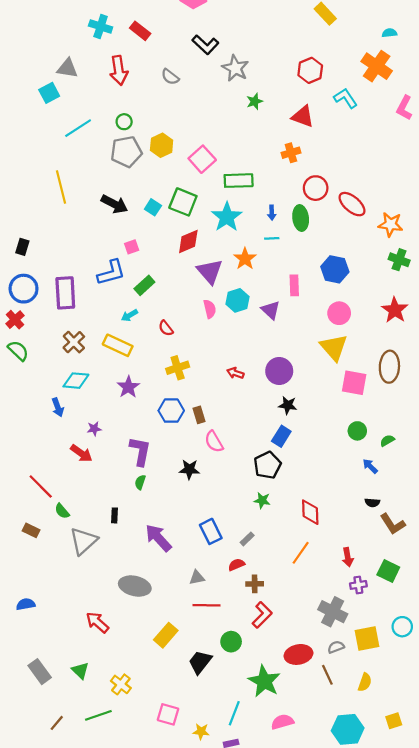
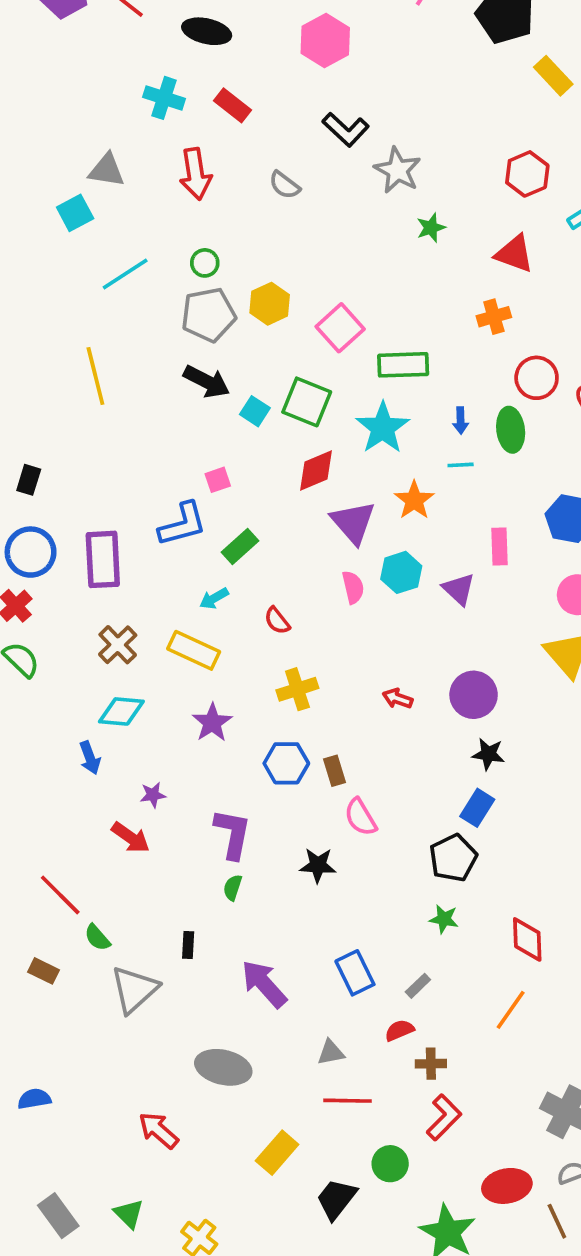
black arrow: (114, 204) -> (207, 382), moved

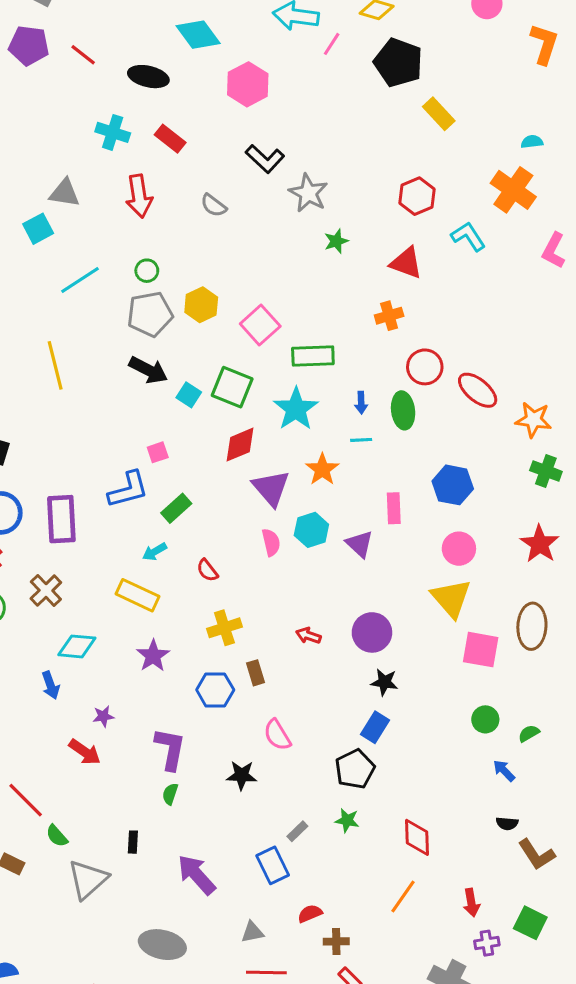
brown cross: (118, 645) -> (46, 591), moved
brown rectangle: (335, 771) -> (256, 673), moved
gray rectangle: (418, 986) -> (297, 831), moved

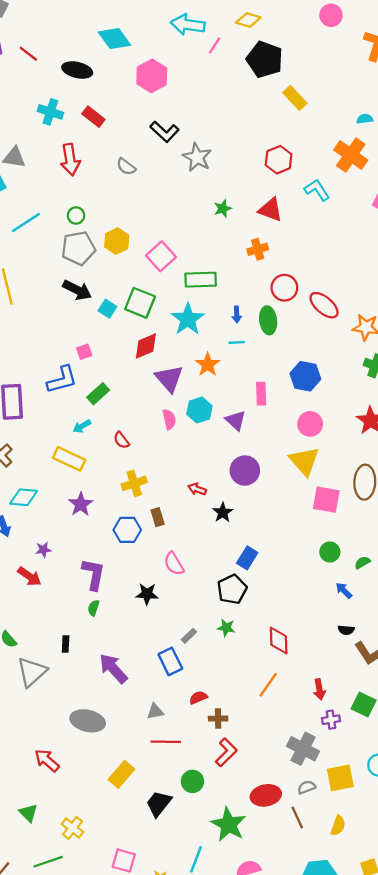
green star: (336, 241) -> (223, 209), moved
purple circle: (372, 632) -> (245, 471), moved
black star: (384, 682) -> (223, 512), moved, turned 30

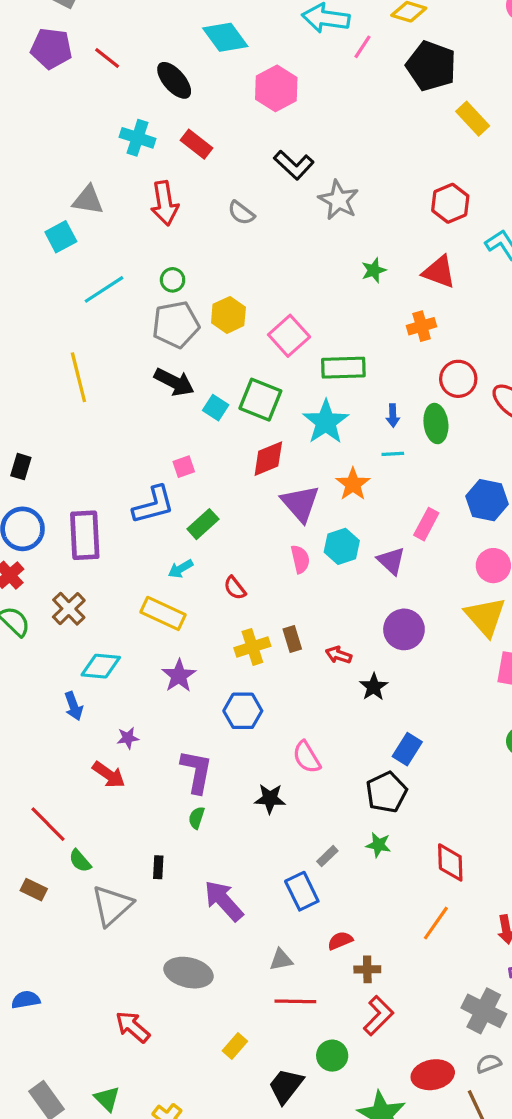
black ellipse: (77, 70) -> (174, 80), turned 36
pink rectangle: (261, 394) -> (426, 524), turned 30
brown rectangle: (158, 517) -> (292, 639), moved
yellow rectangle: (121, 774) -> (235, 1046), size x0.7

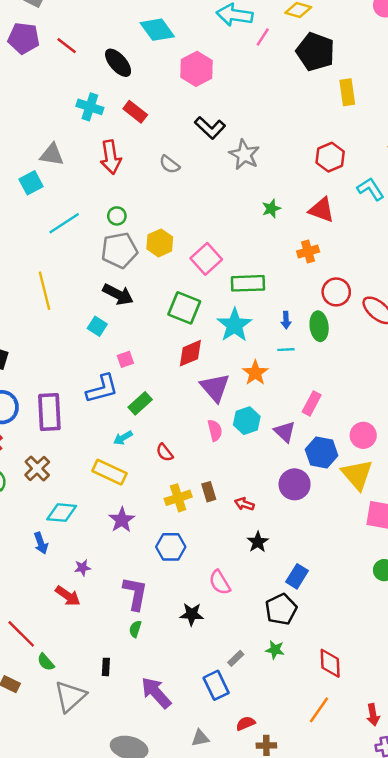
yellow rectangle: (473, 119) -> (347, 92), turned 35
cyan square: (216, 408) -> (97, 326), moved
blue hexagon: (487, 500) -> (322, 452), moved
black star: (374, 687) -> (258, 542), moved

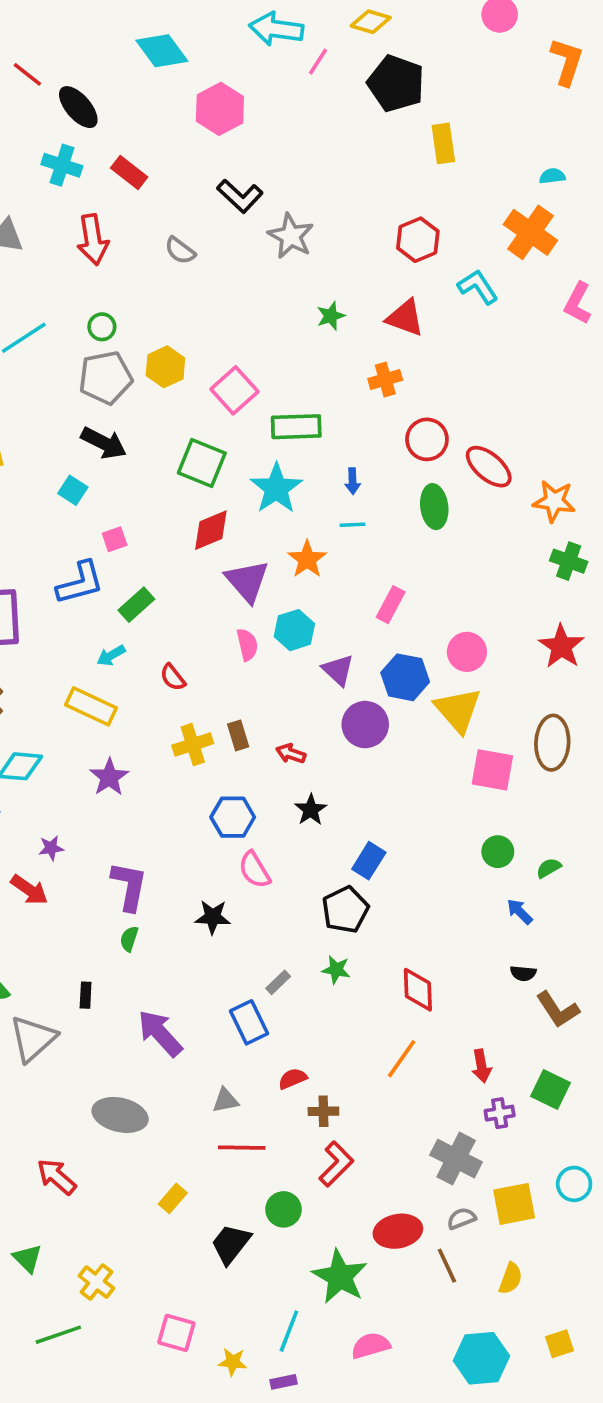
black ellipse: (118, 63) -> (78, 107), moved
green ellipse: (319, 326) -> (434, 507), moved
purple triangle: (285, 432) -> (338, 670), moved
blue hexagon: (171, 547) -> (233, 817), moved

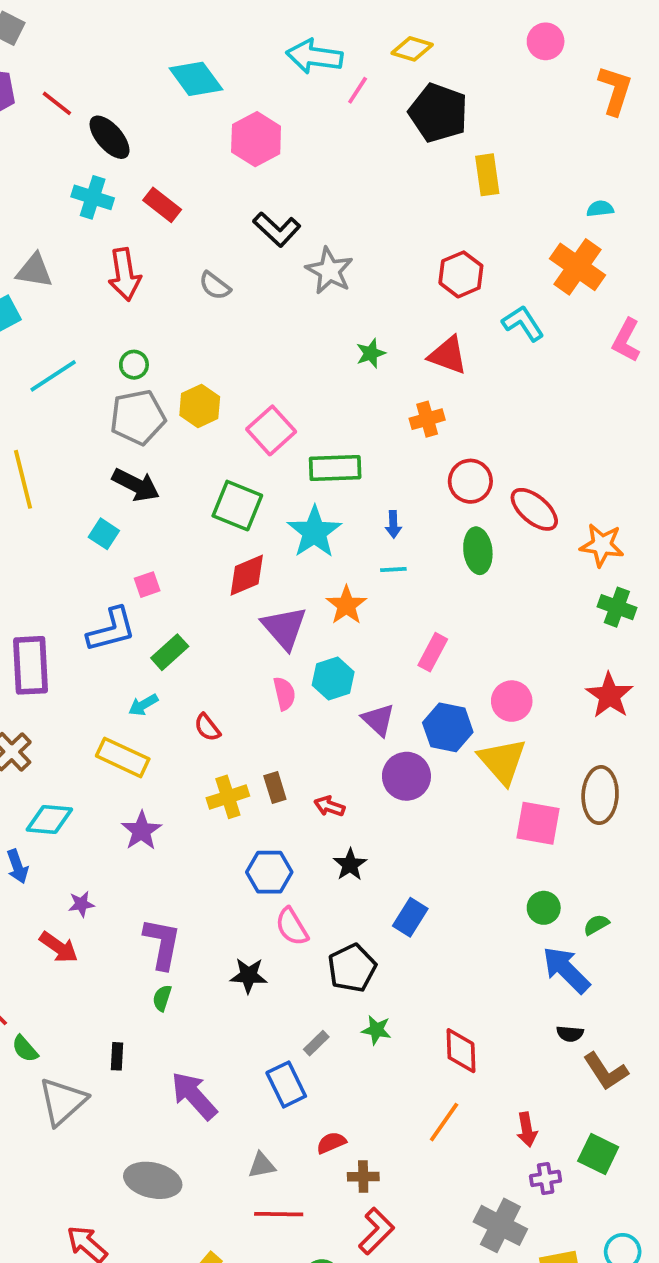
black pentagon: (345, 910) -> (352, 968), moved
blue arrow: (520, 912) -> (566, 970), size x1.8

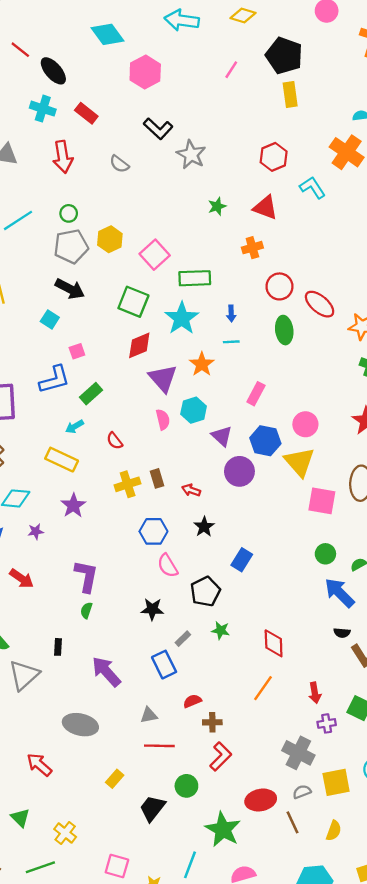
pink line: (358, 90) -> (231, 70), moved
black pentagon: (438, 113) -> (284, 56), moved
purple star: (81, 904) -> (36, 531), moved
black star: (249, 975) -> (152, 609), moved

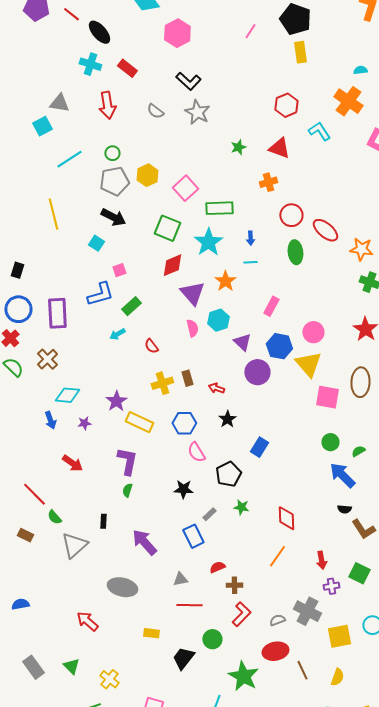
gray star: (191, 155) -> (197, 112), moved
yellow rectangle: (62, 460) -> (139, 422), moved
yellow rectangle: (115, 779) -> (151, 633), turned 56
gray semicircle: (302, 792) -> (277, 620), moved

